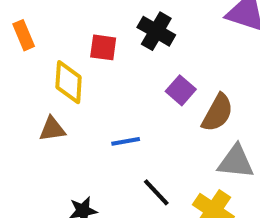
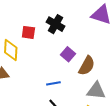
blue line: (126, 141) -> (53, 83), moved

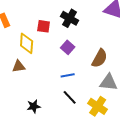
purple square: (68, 54) -> (68, 47), moved

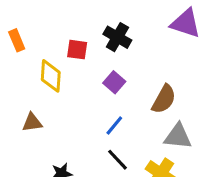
brown triangle: (19, 66) -> (32, 122), moved
blue line: (68, 75) -> (114, 126), turned -40

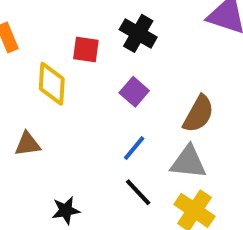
gray triangle: (178, 136) -> (188, 162), moved

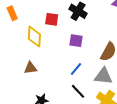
purple square: (134, 92) -> (76, 41), turned -32
brown triangle: (28, 144) -> (30, 68), moved

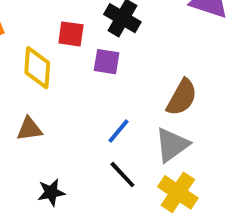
purple square: (76, 41) -> (107, 62), moved
gray triangle: (103, 76) -> (172, 145), turned -42

